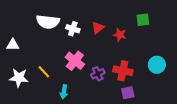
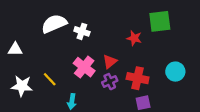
green square: (143, 20) -> (160, 21), size x1.5
white semicircle: (48, 22) -> (54, 24), turned 150
red triangle: (98, 28) -> (110, 61), moved

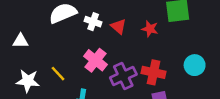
red triangle: (110, 61) -> (118, 26), moved, turned -40
purple cross: (110, 82) -> (123, 76), size x1.5

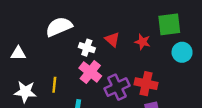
white cross: (93, 22) -> (87, 48), moved
cyan circle: (195, 65) -> (182, 52), moved
yellow line: (58, 74) -> (54, 85), turned 49

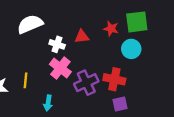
red triangle: (112, 39) -> (82, 37), turned -48
red star: (143, 42) -> (111, 29), moved
cyan circle: (182, 52) -> (131, 49), moved

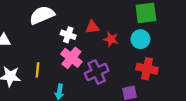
red star: (111, 29) -> (111, 39), moved
red cross: (114, 79) -> (147, 69), moved

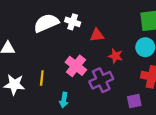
white cross: (68, 35) -> (73, 22), moved
red star: (111, 39) -> (116, 56), moved

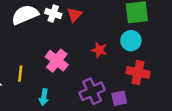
red triangle: (97, 35) -> (74, 15), moved, turned -40
purple cross: (101, 80) -> (92, 91), moved

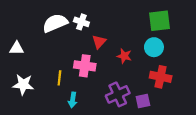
red triangle: (74, 15) -> (99, 42), moved
pink cross: (57, 61) -> (85, 66), turned -30
yellow line: (20, 74) -> (59, 78), moved

